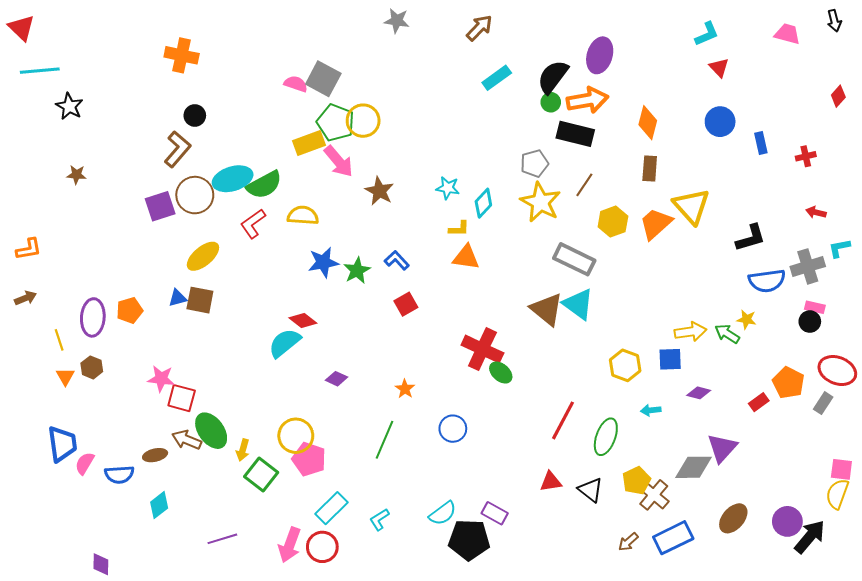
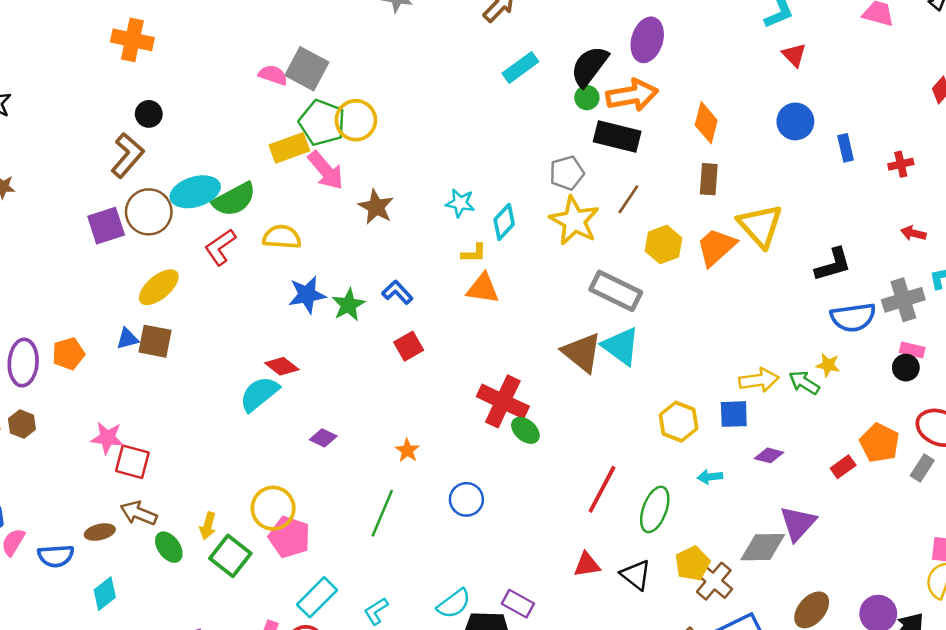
green ellipse: (211, 431) -> (169, 547), moved, size x0.7

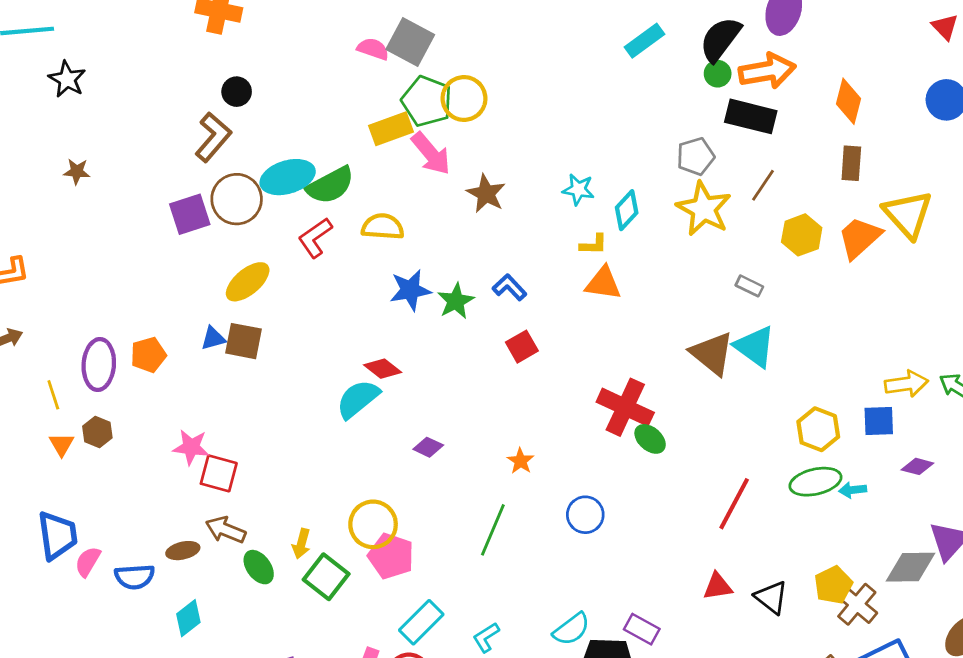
gray rectangle: (616, 291) -> (749, 286), size x0.5
green ellipse: (655, 509) -> (815, 482), moved, turned 57

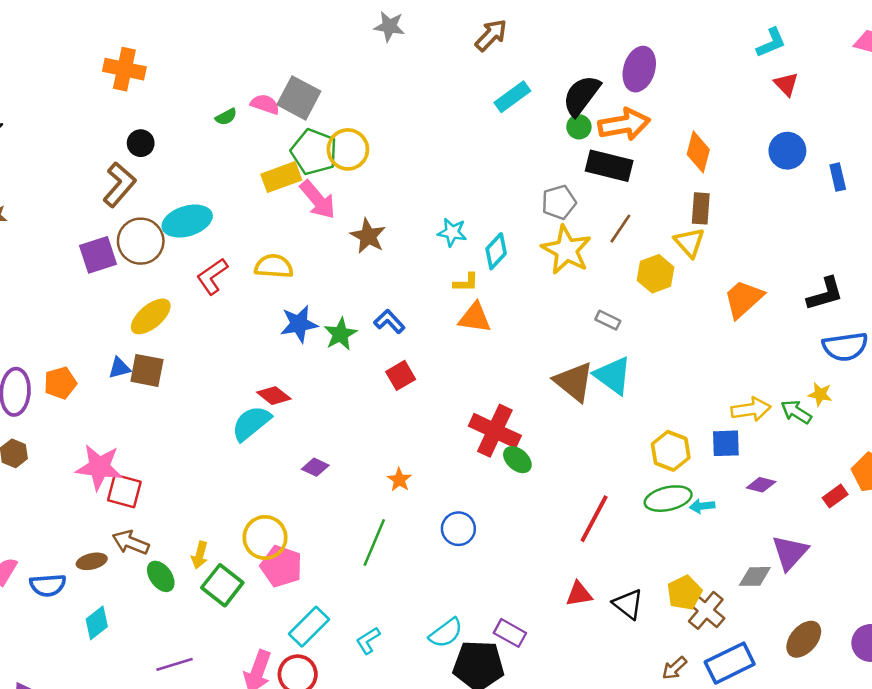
green semicircle: (330, 185) -> (226, 117), moved, size x0.5
yellow triangle: (908, 214) -> (689, 242), moved, size x0.7
orange trapezoid: (860, 238) -> (743, 299), moved
pink star: (191, 447) -> (99, 467), size x1.4
gray diamond: (911, 567) -> (755, 576), size x0.7

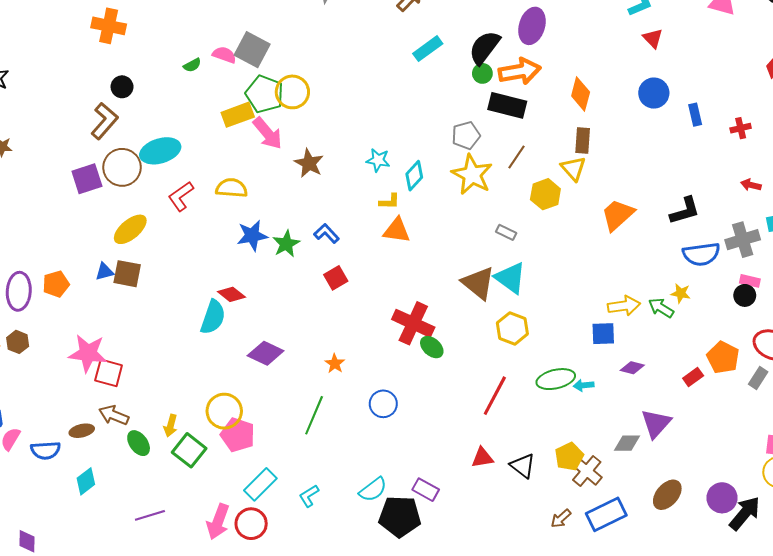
cyan semicircle: (251, 423) -> (213, 317), turned 148
yellow hexagon: (671, 451) -> (512, 328), moved
purple diamond: (315, 467) -> (266, 353), size x1.6

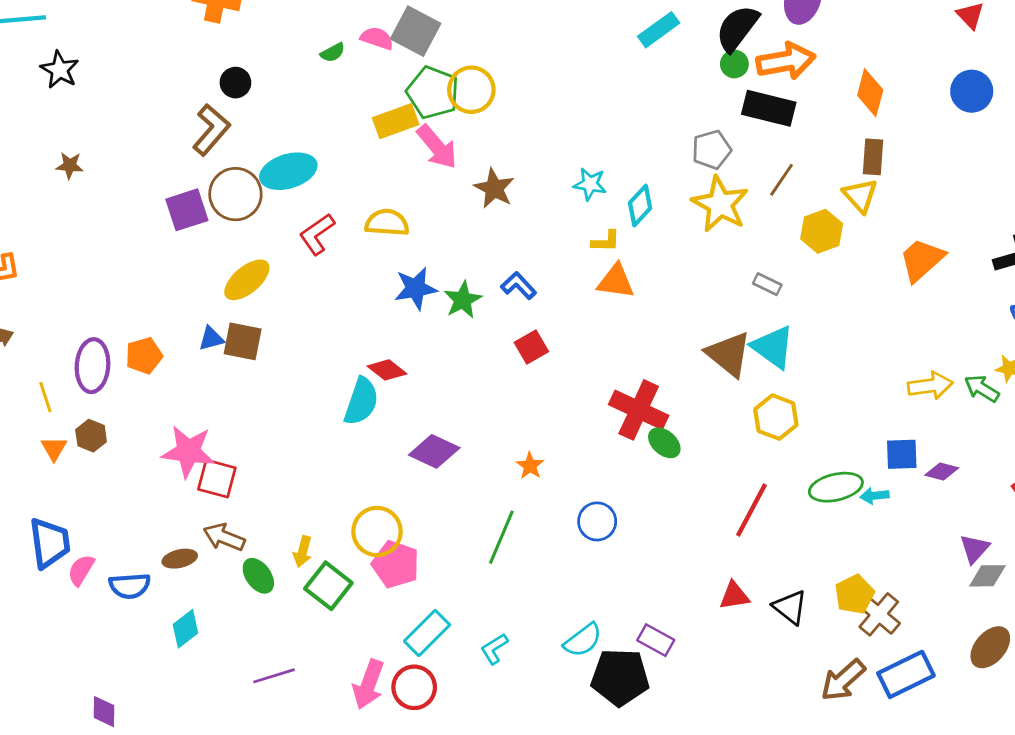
blue square: (603, 334) -> (902, 454), moved
purple triangle: (656, 423) -> (975, 549), size x0.7
gray diamond: (627, 443) -> (987, 576), moved
brown arrow: (561, 518) -> (843, 680), size x1.6

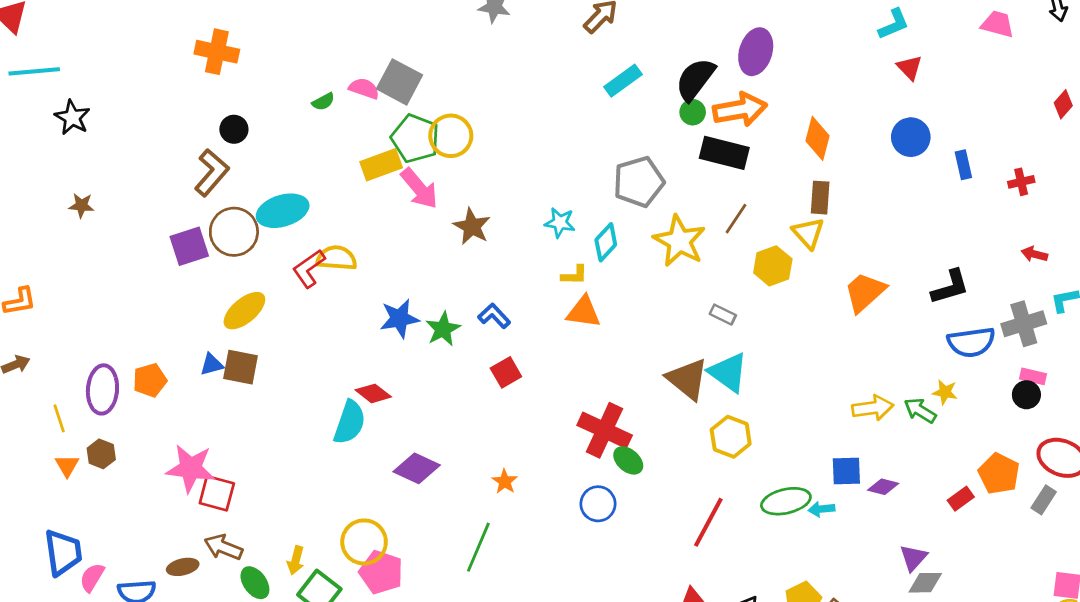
gray pentagon: (712, 150) -> (639, 182), moved, size x1.4
yellow semicircle: (387, 223) -> (336, 258), moved
blue circle: (597, 521) -> (598, 504), moved

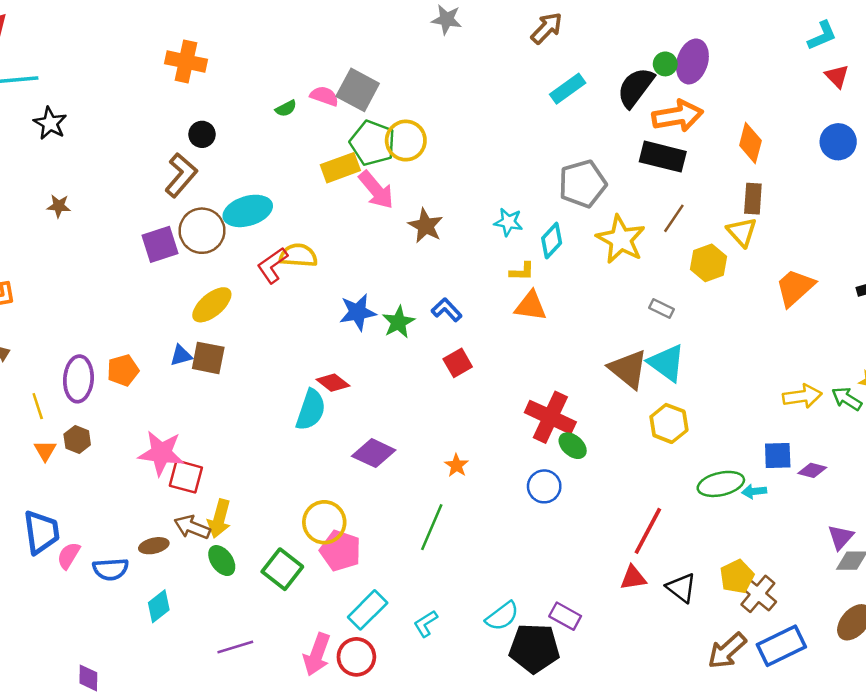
green circle: (693, 112) -> (665, 64), moved
red line: (708, 522) -> (648, 531), moved
yellow arrow: (296, 560) -> (219, 519), moved, size x1.4

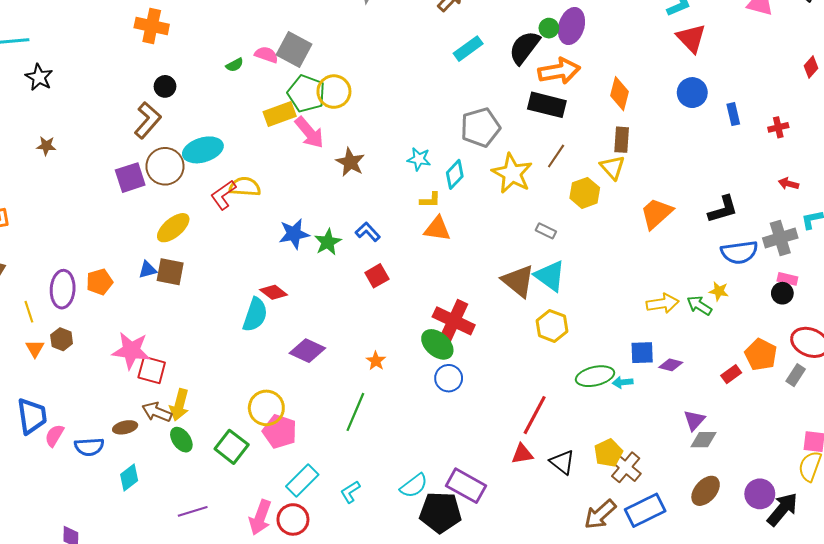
red triangle: (837, 76) -> (691, 38), size x1.5
green ellipse: (573, 446) -> (437, 344), moved, size x1.4
purple rectangle: (565, 616) -> (466, 486), size x1.5

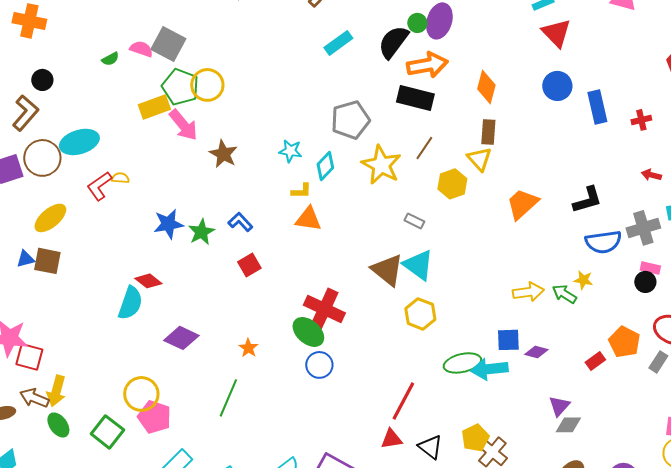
blue rectangle: (733, 114) -> (597, 107), size x1.5
yellow semicircle: (245, 187) -> (120, 178), size x0.6
cyan arrow: (623, 382) -> (489, 369), size x1.8

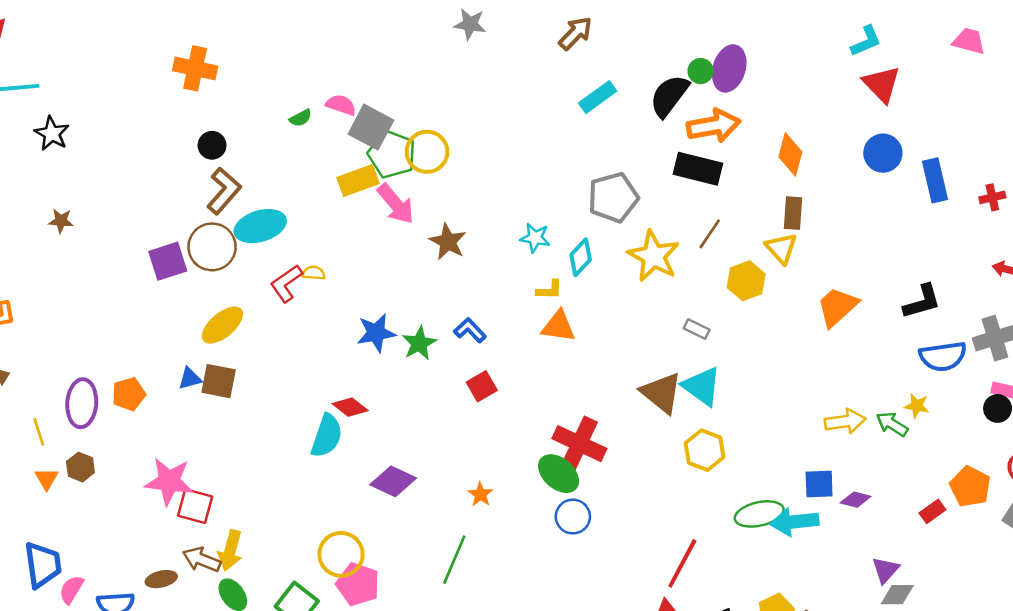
gray square: (168, 44) -> (371, 127), moved
brown L-shape: (25, 113) -> (224, 191), moved

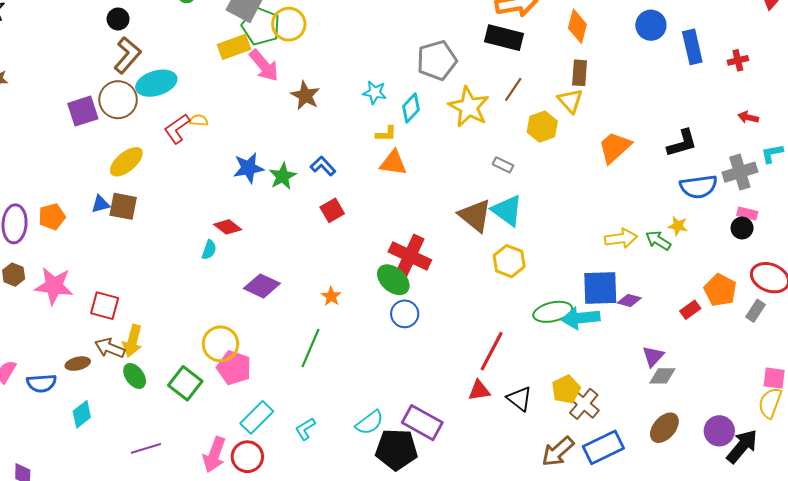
cyan semicircle: (327, 436) -> (209, 250), size x0.6
pink star: (169, 481) -> (54, 286), moved
blue square: (819, 484) -> (600, 288), size x1.5

